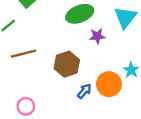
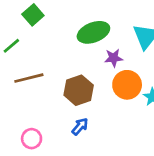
orange circle: (109, 84) -> (127, 85), moved
blue arrow: (84, 91) -> (80, 126), moved

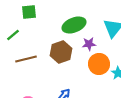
green square: (33, 15) -> (29, 12), turned 35
brown hexagon: (79, 90) -> (61, 52), moved

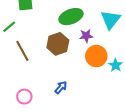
brown line: (26, 59) -> (22, 51), turned 75

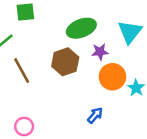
blue arrow: (61, 87) -> (95, 115), moved

